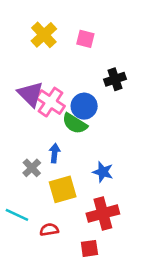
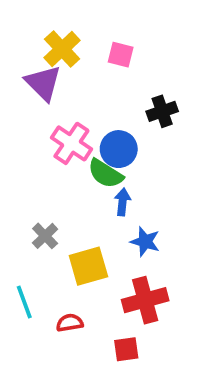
purple triangle: (30, 94) -> (43, 83), moved
blue arrow: (55, 153) -> (122, 202), moved
cyan line: (17, 215) -> (24, 302), turned 45

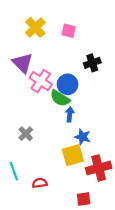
purple triangle: (43, 83) -> (23, 63), moved
yellow square: (88, 266) -> (73, 155), moved
red cross: (145, 300) -> (99, 168), moved
red square: (126, 349) -> (84, 199), moved

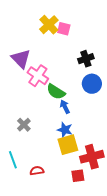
yellow cross: (35, 27) -> (49, 25), moved
blue circle: (68, 84) -> (92, 84), moved
blue arrow: (70, 114) -> (65, 107), turned -32
blue star: (83, 137) -> (65, 130), moved
red square: (84, 199) -> (78, 176), moved

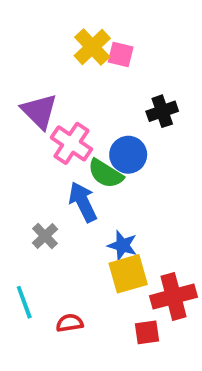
blue circle: (92, 84) -> (128, 155), moved
blue arrow: (65, 107) -> (83, 202), moved, size x1.5

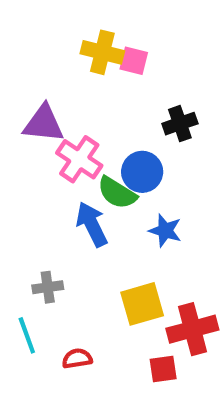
yellow cross: (92, 47) -> (102, 52), turned -33
purple triangle: (39, 111) -> (44, 124), turned -39
gray cross: (45, 236) -> (48, 287), moved, turned 36
blue star: (122, 245) -> (165, 231), moved

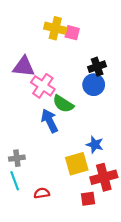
blue circle: (142, 172) -> (94, 85), moved
blue star: (165, 231) -> (95, 145), moved
gray cross: (48, 287) -> (17, 158), moved

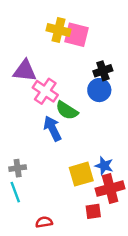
pink square: (72, 33) -> (76, 35), size x1.5
blue star: (95, 145) -> (104, 166), moved
red semicircle: (42, 193) -> (44, 222), moved

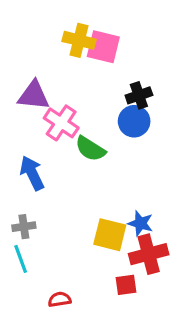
blue arrow: (52, 128) -> (32, 173), moved
yellow square: (81, 174) -> (110, 235), turned 30

